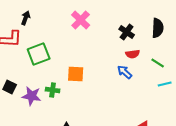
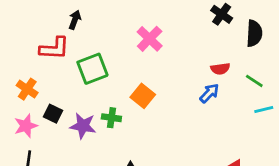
pink cross: (81, 20) -> (150, 39), moved
black cross: (127, 32) -> (222, 14), moved
blue arrow: (125, 72) -> (209, 93), turned 91
orange square: (76, 74) -> (143, 96), turned 36

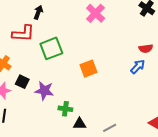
pink cross: (150, 39) -> (96, 13), moved
orange square: (143, 96) -> (89, 69), turned 30
green cross: (111, 118) -> (65, 109), moved

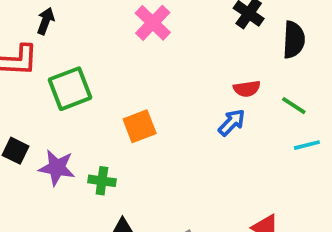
green cross: (65, 109) -> (102, 181), moved

